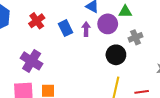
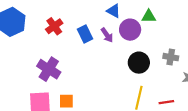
purple arrow: (86, 29) -> (107, 35), turned 144
gray cross: (136, 37) -> (171, 57), moved, turned 32

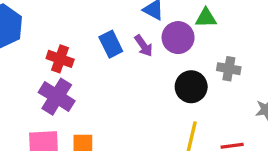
red cross: (54, 26) -> (60, 59), moved, turned -35
gray cross: (171, 57) -> (229, 69), moved

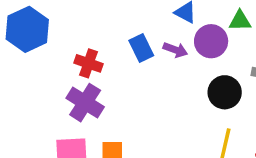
purple arrow: (144, 46) -> (175, 50), turned -35

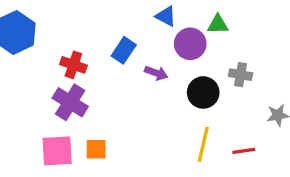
blue rectangle: (141, 48) -> (124, 50), turned 60
purple arrow: (175, 50) -> (156, 73), moved

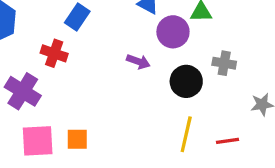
blue rectangle: (124, 50) -> (77, 17), moved
purple cross: (70, 102) -> (23, 91), moved

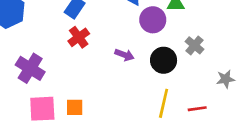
red cross: (54, 53) -> (79, 37), moved, turned 35
purple arrow: (138, 62) -> (124, 55), moved
gray cross: (224, 63) -> (195, 45), turned 30

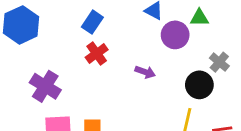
black circle: (164, 60) -> (199, 85), moved

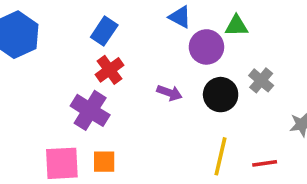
black circle: (199, 85) -> (221, 95), moved
purple cross: (45, 86) -> (90, 110), moved

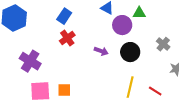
gray cross: (261, 80) -> (163, 44), moved
purple cross: (90, 110) -> (30, 61), moved
red line: (265, 163) -> (155, 91), turned 40

